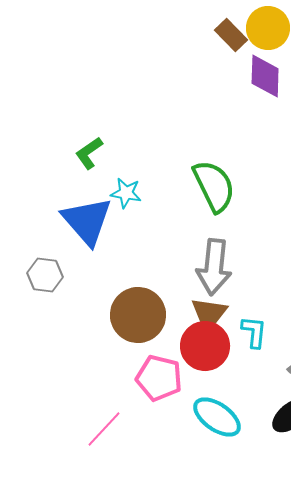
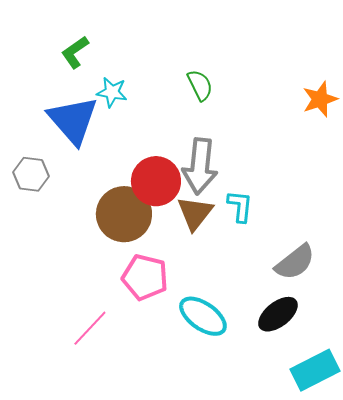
green semicircle: (214, 186) -> (200, 85), size x0.6
cyan L-shape: (254, 332) -> (240, 206), moved
red circle: (205, 346) -> (156, 181), moved

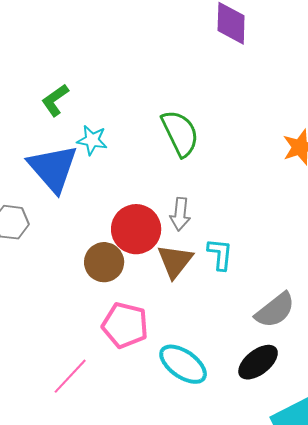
green semicircle: (200, 85) -> (180, 133), size x1.5
gray arrow: (200, 166) -> (180, 214), size x0.6
brown circle: (124, 214) -> (104, 262), size x0.7

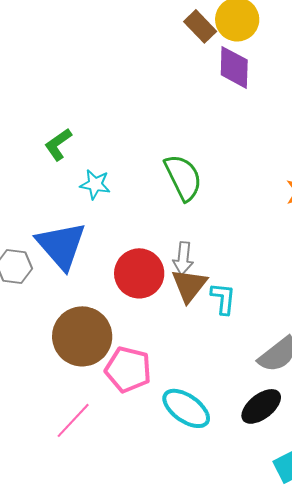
blue triangle: (53, 168) -> (61, 245), moved
brown triangle: (175, 261) -> (189, 285), moved
brown circle: (104, 262) -> (82, 336), moved, size x1.5

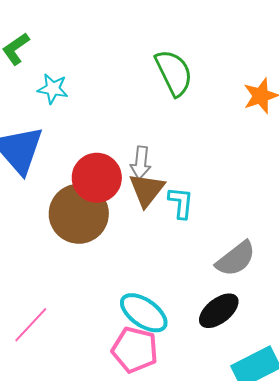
green semicircle: (183, 177) -> (174, 73), moved
brown circle: (82, 336) -> (79, 214), moved
pink pentagon: (128, 369) -> (135, 350), moved

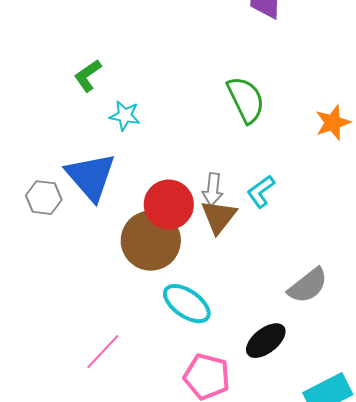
cyan L-shape: (181, 203) -> (261, 192), moved, turned -132
black ellipse: (219, 311) -> (266, 341), moved
cyan ellipse: (144, 313) -> (187, 304), moved

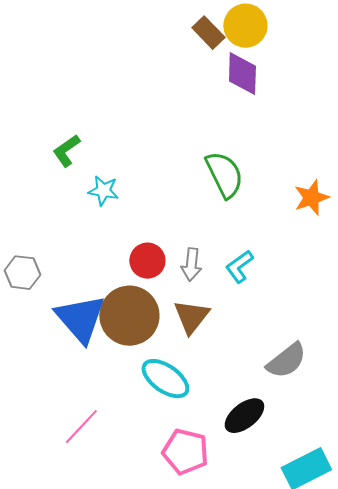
blue triangle: (91, 177) -> (80, 319), moved
red circle: (169, 205) -> (147, 261), moved, size x0.7
brown triangle: (219, 217) -> (191, 317), moved

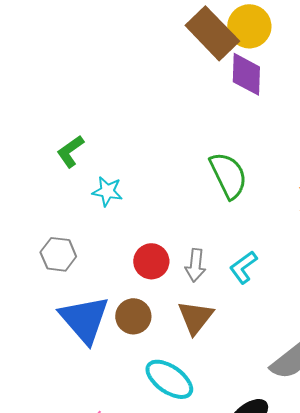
brown rectangle: (208, 33) -> (212, 33), size x1.6
gray hexagon: (22, 273) -> (58, 254), moved
brown circle: (129, 316) -> (133, 316), size x0.6

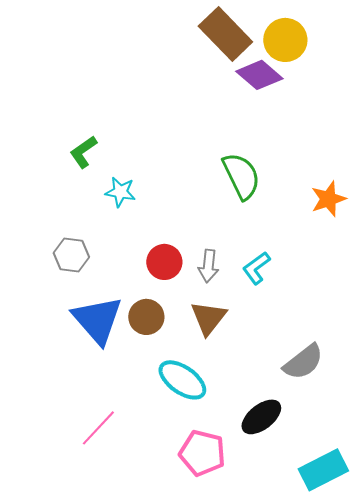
yellow circle: (249, 26) -> (285, 40), moved
purple diamond: (246, 74) -> (259, 75), turned -51

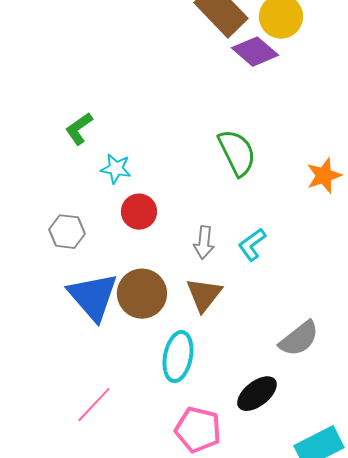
red circle: (164, 262) -> (139, 212), moved
brown circle: (146, 317) -> (142, 294), size x1.4
cyan ellipse: (182, 380) -> (178, 357), turned 66

